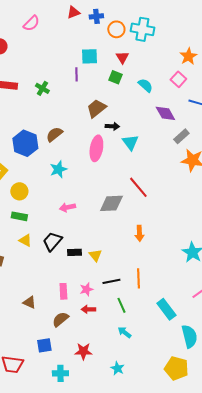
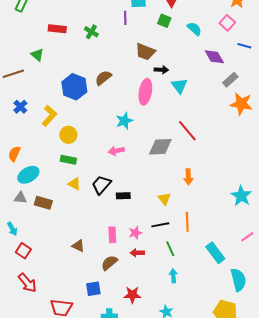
brown trapezoid: (96, 108) -> (145, 52), turned -120
cyan star: (58, 169) -> (124, 121), moved
yellow triangle: (95, 255) -> (164, 199), moved
cyan arrow: (124, 332) -> (173, 276), turned 48

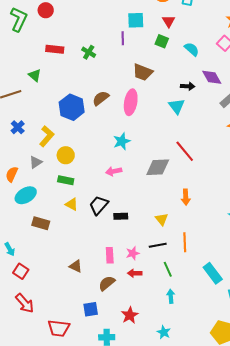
black arrow: (161, 70) -> (188, 86), moved
pink ellipse: (145, 92) -> (131, 102), moved
gray triangle: (20, 198) -> (36, 162), moved, turned -40
red star: (132, 295) -> (130, 315), turned -30

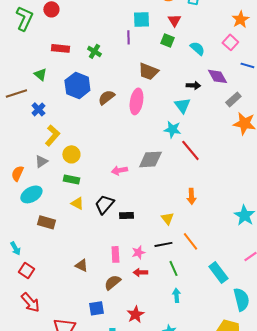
blue hexagon: (72, 107) -> (77, 85), moved
blue cross: (18, 127) -> (38, 109), moved
cyan star: (122, 141) -> (172, 129), moved, turned 30
gray diamond: (158, 167) -> (150, 159), moved
orange line: (185, 242) -> (190, 241), turned -36

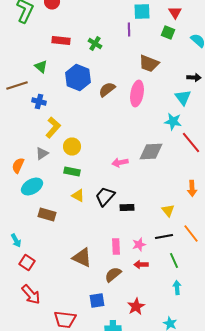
blue cross: (38, 109) -> (39, 102), turned -32
brown triangle: (81, 265) -> (82, 258), size x1.5

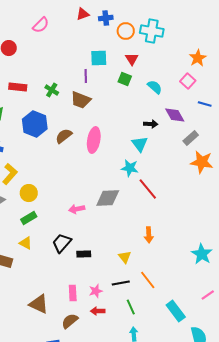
brown trapezoid: (149, 64) -> (81, 100), moved
green rectangle: (72, 172) -> (29, 218), turned -42
yellow triangle: (78, 196) -> (26, 243), moved

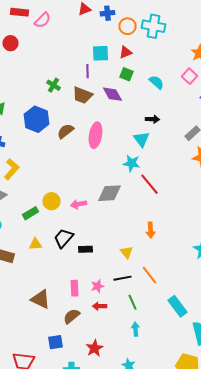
red triangle: (132, 59) -> (126, 52), moved, turned 40
red rectangle: (18, 87) -> (20, 12), moved
purple diamond: (175, 115) -> (112, 94), moved
yellow circle: (29, 193) -> (52, 201), moved
yellow triangle: (26, 243) -> (36, 244), moved, turned -32

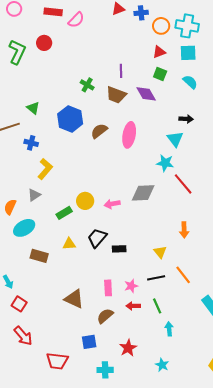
cyan square: (100, 53) -> (188, 53), moved
green line: (132, 302) -> (157, 306), moved

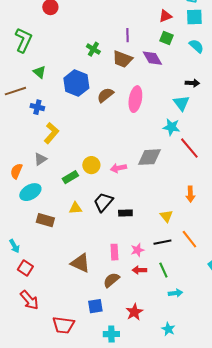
green L-shape: (17, 52) -> (23, 40), moved
cyan arrow: (169, 329) -> (175, 293), turned 88

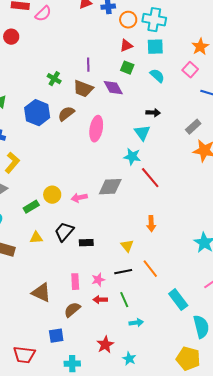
brown semicircle: (105, 95) -> (66, 114), moved
red star: (134, 312) -> (105, 345), moved

